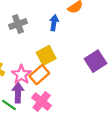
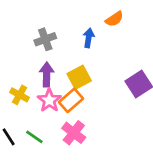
purple arrow: (18, 93) -> (47, 75), moved

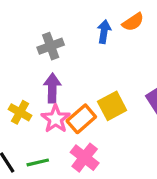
blue arrow: (89, 38) -> (104, 32), moved
yellow square: (79, 77) -> (112, 106), moved
green line: (34, 137) -> (38, 162), turned -48

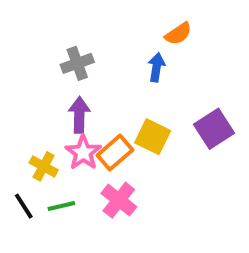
blue arrow: (104, 32) -> (157, 67), moved
yellow square: (112, 106) -> (153, 137), turned -36
yellow cross: (20, 112) -> (44, 166), moved

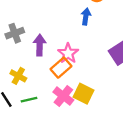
gray cross: (77, 63) -> (15, 33), moved
yellow square: (153, 137) -> (83, 94), moved
pink star: (83, 153) -> (68, 53), moved

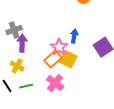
blue arrow: (86, 17) -> (74, 36), moved
purple arrow: (40, 45) -> (22, 43), moved
yellow square: (83, 94) -> (68, 59), moved

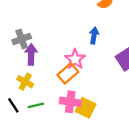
blue arrow: (74, 36) -> (94, 35), moved
yellow square: (68, 59) -> (86, 108), moved
pink cross: (55, 83) -> (70, 102), turned -30

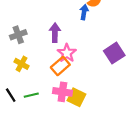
blue arrow: (94, 35) -> (84, 12), moved
purple arrow: (31, 54) -> (55, 33), moved
yellow cross: (25, 82) -> (22, 64), moved

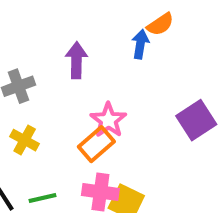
purple arrow: (55, 33) -> (76, 60), moved

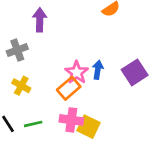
blue arrow: (140, 44) -> (98, 70), moved
purple arrow: (76, 60) -> (40, 20), moved

